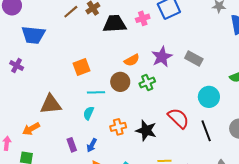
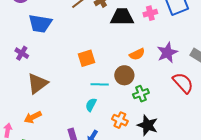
green cross: (147, 82) -> (141, 94), moved
brown triangle: (51, 104) -> (37, 83), moved, turned -35
red semicircle: (178, 118) -> (183, 83), moved
orange cross: (118, 127) -> (120, 120), turned 35

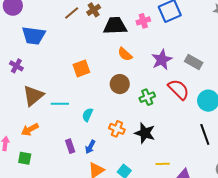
orange semicircle: (137, 54) -> (125, 54), moved, turned 70
cyan line: (100, 84) -> (60, 104), moved
green cross: (141, 94) -> (147, 97), moved

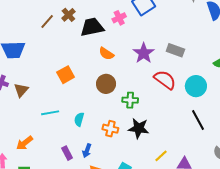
brown triangle: (33, 96) -> (21, 90), moved, size x0.7
green cross: (147, 97) -> (130, 100), moved, turned 35
yellow line: (163, 164) -> (161, 156), turned -32

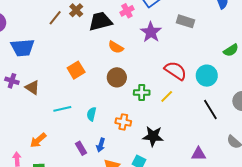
gray rectangle: (175, 50) -> (186, 21), moved
purple star: (144, 53) -> (151, 32), moved
brown triangle: (21, 90) -> (32, 88), turned -35
black star: (139, 128) -> (153, 136), moved
yellow line: (161, 156) -> (167, 96), moved

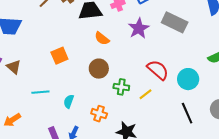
gray rectangle: (186, 21) -> (175, 22), size x1.4

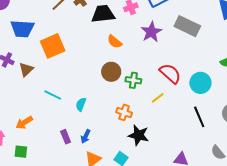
orange square: (59, 56) -> (53, 46), moved, size x1.4
brown triangle: (14, 67) -> (26, 70), turned 35
green cross: (121, 87) -> (133, 80), moved
cyan line: (40, 92) -> (53, 95), turned 30
orange cross: (99, 114) -> (124, 112), moved

